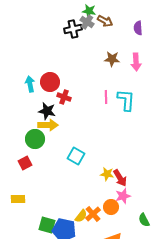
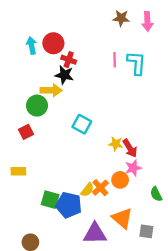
black star: (47, 111) -> (64, 75), moved

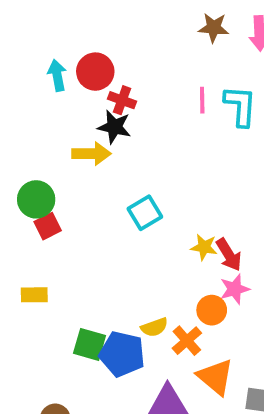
green circle: (37, 106) -> (36, 199), moved
cyan square: (82, 124) -> (145, 213), turned 30
orange cross: (100, 188) -> (187, 341), moved
yellow semicircle: (87, 190) -> (154, 327), turned 32

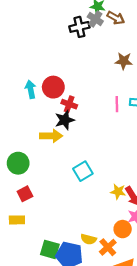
black star: (114, 127) -> (65, 120), turned -30
red square: (48, 226) -> (25, 194), moved
yellow semicircle: (154, 327) -> (89, 239), turned 35

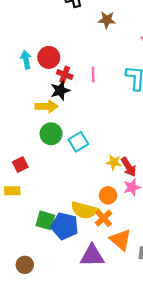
brown star: (124, 61) -> (107, 20), moved
pink line: (117, 104) -> (93, 75), moved
green circle: (18, 163) -> (51, 134), moved
orange circle: (123, 229) -> (108, 195), moved
yellow semicircle: (89, 239) -> (84, 210), size x1.6

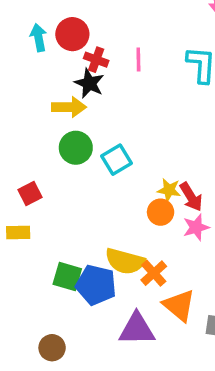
black star: (60, 90) -> (89, 83), turned -30
orange circle: (108, 195) -> (161, 212), moved
brown circle: (25, 265) -> (52, 348), moved

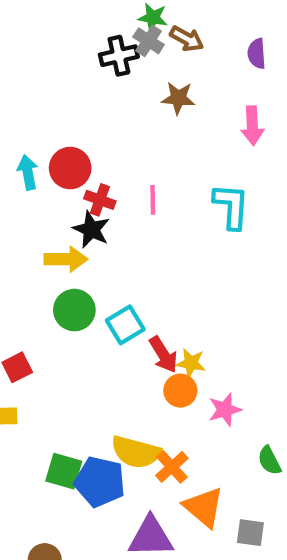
red arrow: (191, 197) -> (163, 355), moved

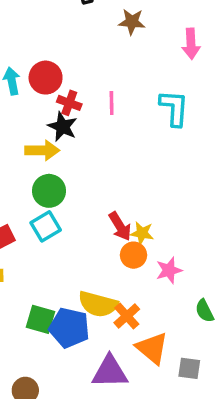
cyan square: (125, 325) -> (46, 226), moved

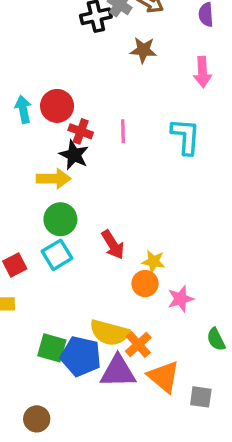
red arrow: (120, 226) -> (113, 245), moved
purple triangle: (110, 372) -> (118, 372), moved

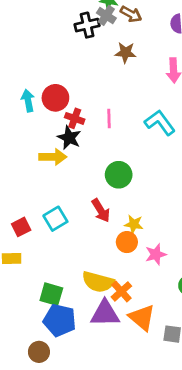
cyan L-shape: (186, 136) -> (160, 123), turned -40
green circle: (60, 219) -> (119, 175), moved
blue pentagon: (81, 356) -> (60, 320), moved

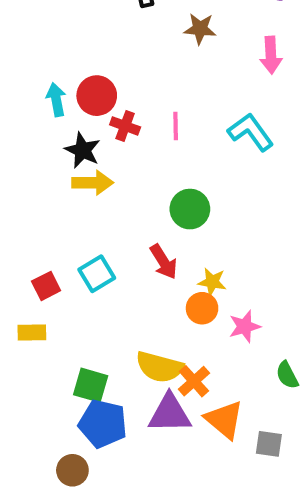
black star: (69, 138) -> (83, 150), moved

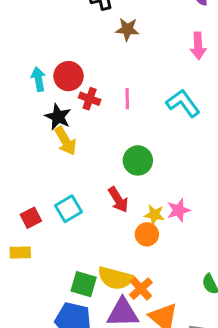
brown star: (200, 29) -> (127, 29), moved
yellow arrow: (93, 183) -> (65, 141), turned 60
pink star: (245, 326) -> (179, 210), moved
green square: (91, 385) -> (84, 284), moved

